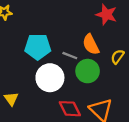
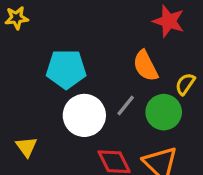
gray line: (70, 56) -> (126, 106), moved, turned -72
green circle: (88, 71) -> (164, 112), moved

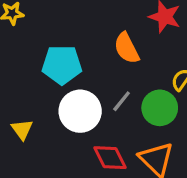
orange semicircle: (145, 66) -> (127, 48), moved
yellow triangle: (26, 147) -> (22, 129), moved

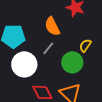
gray line: (122, 101) -> (48, 48), moved

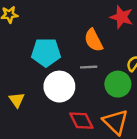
gray line: (48, 48) -> (89, 67), turned 48

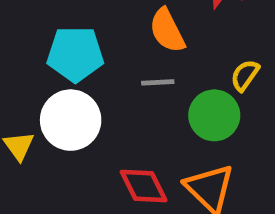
white circle: (59, 87) -> (71, 120), moved

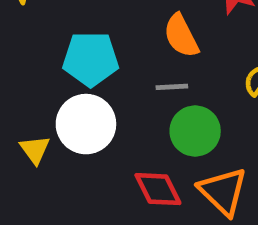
green circle: (214, 115) -> (195, 131), moved

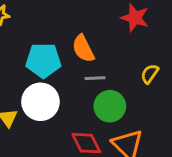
orange semicircle: (181, 36) -> (83, 49), moved

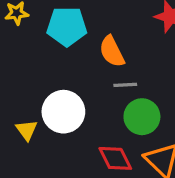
cyan pentagon: (43, 60) -> (67, 26), moved

